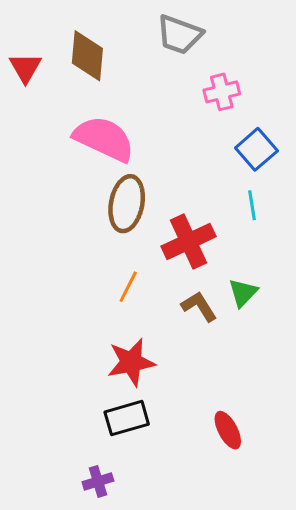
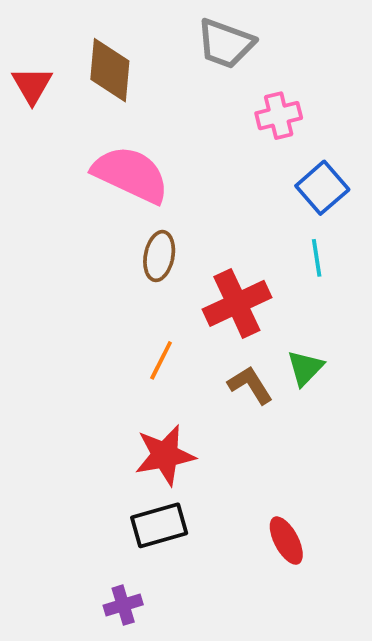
brown ellipse: (127, 204) -> (159, 256), size x0.7

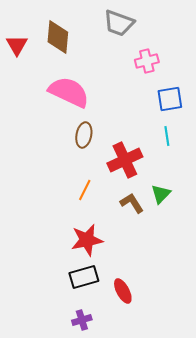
blue square: (322, 188) -> (170, 99), turned 32
red ellipse: (286, 541) -> (123, 291), moved
purple cross: (123, 605) -> (82, 320), moved

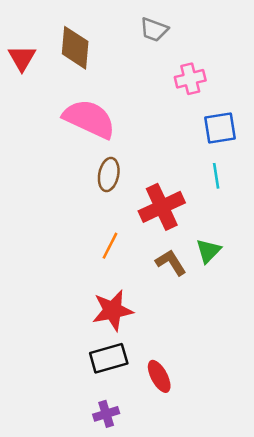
gray trapezoid: (119, 23) -> (154, 30), size x0.7

